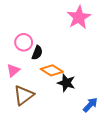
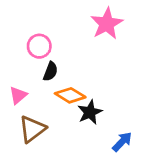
pink circle: (24, 42) -> (39, 46), moved
black star: (66, 83) -> (90, 112), turned 30

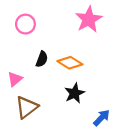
pink circle: (39, 46) -> (25, 24), moved
orange diamond: (70, 95) -> (70, 63), moved

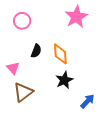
orange diamond: (70, 63) -> (60, 54), turned 55
pink triangle: (15, 79) -> (13, 68), turned -32

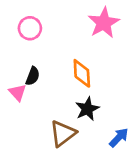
black semicircle: (36, 51) -> (33, 76), moved
brown triangle: (23, 92) -> (63, 133), moved

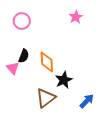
pink star: (104, 23) -> (76, 17), size x0.6
orange diamond: (82, 73) -> (47, 62), moved

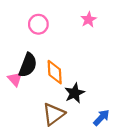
pink circle: (22, 21) -> (38, 24), moved
black semicircle: (24, 56) -> (28, 65), size x1.5

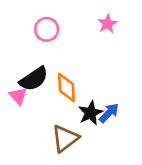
black semicircle: (28, 65) -> (34, 79), turned 35
blue arrow: (101, 118) -> (109, 113), moved

